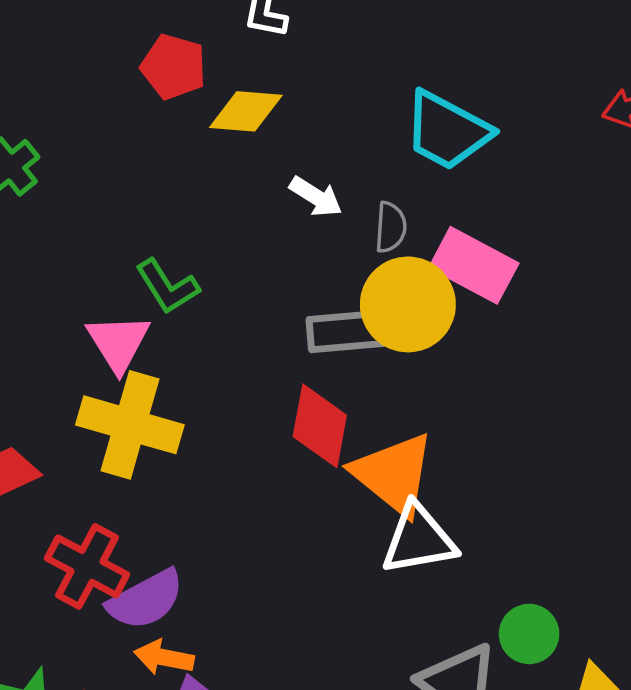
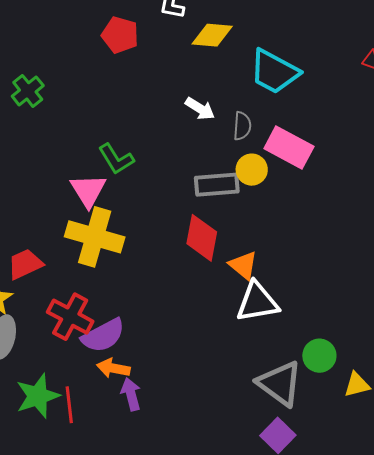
yellow diamond: (246, 111) -> (212, 35), moved
yellow circle: (408, 304) -> (252, 170), size x0.6
orange triangle: (394, 474) -> (243, 265), size x0.6

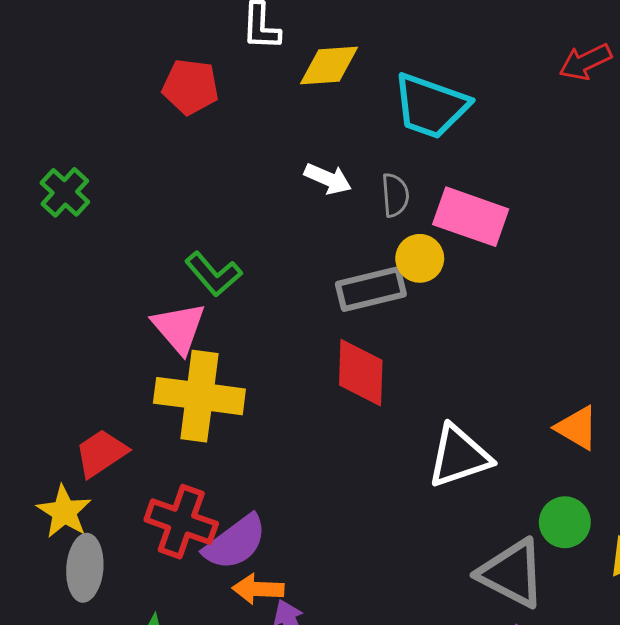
orange triangle: (243, 265) -> (577, 428), moved

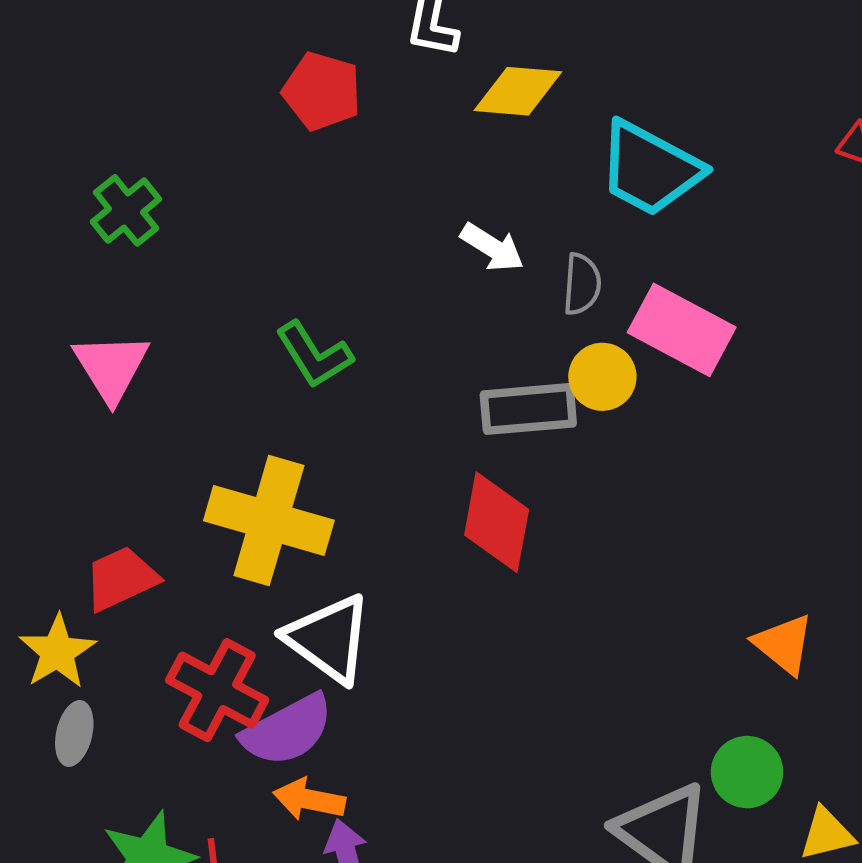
pink triangle: (179, 328) -> (111, 367), moved
white triangle: (459, 456) -> (328, 639), moved, turned 46
gray ellipse: (85, 568) -> (74, 733), size x0.7

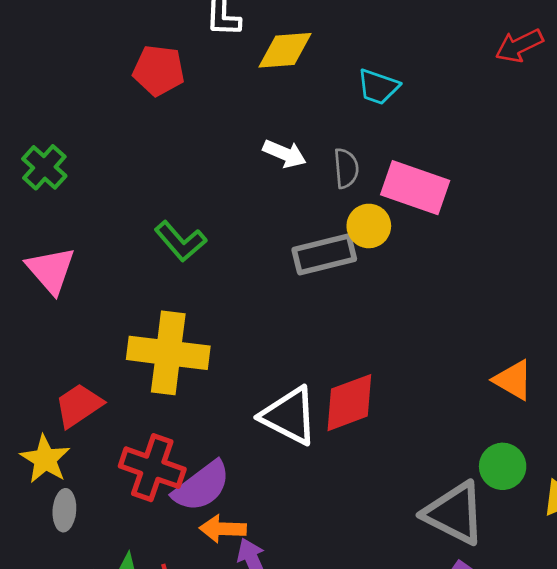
cyan trapezoid: (650, 169) -> (378, 87), size x0.6
red diamond: (497, 522) -> (349, 403), moved, turned 68
white triangle: (328, 639) -> (289, 416), moved

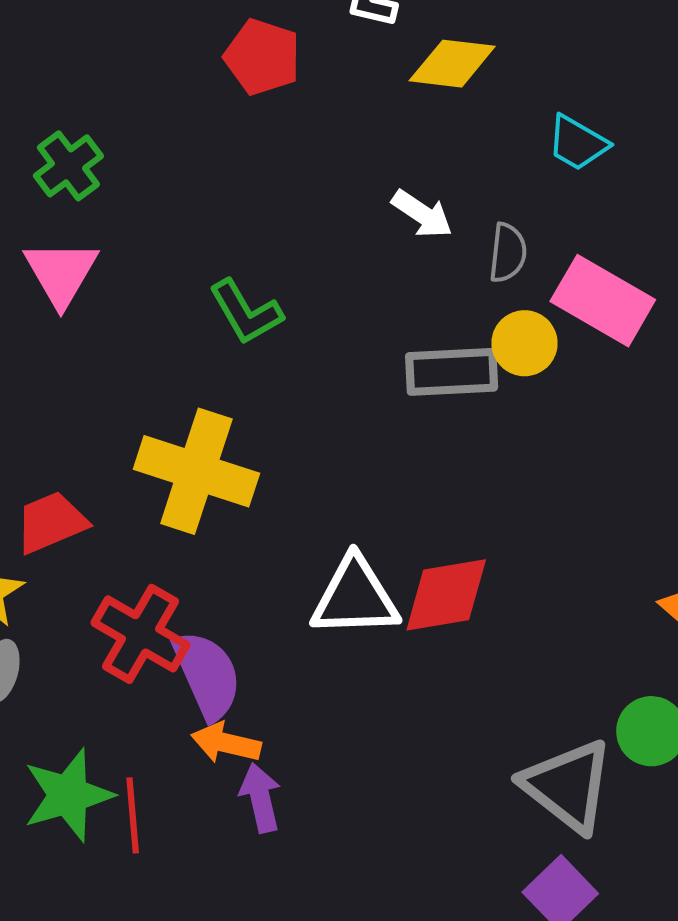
pink triangle: (51, 270) -> (61, 273), moved
white triangle: (289, 416) -> (355, 597), turned -40
purple semicircle: (202, 486) -> (207, 675), turned -88

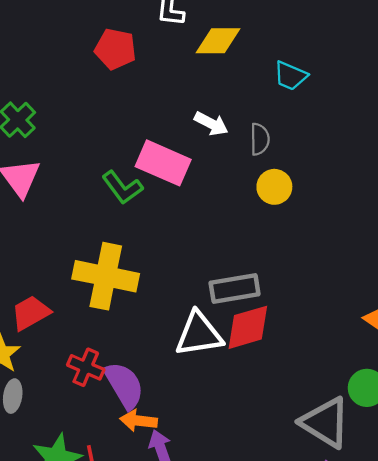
pink rectangle: (603, 301) -> (163, 163), moved
gray rectangle: (452, 372) -> (235, 288), moved
red cross: (141, 634) -> (86, 367), size x0.7

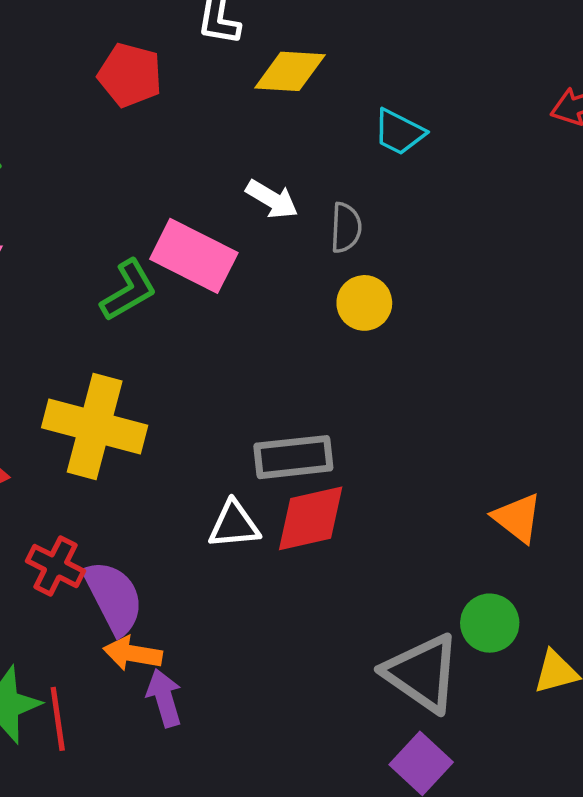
green L-shape: (122, 187) -> (128, 290), turned -87
white triangle: (199, 334) -> (234, 525), size x0.7

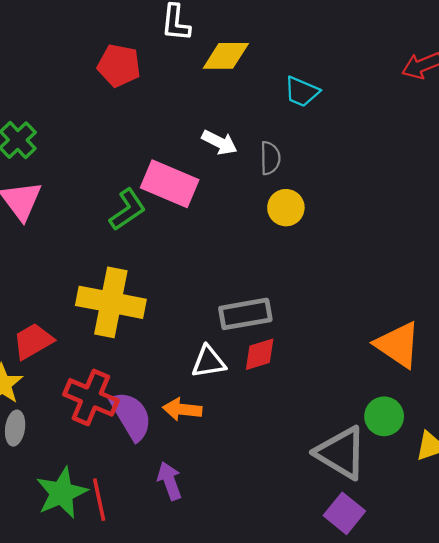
red diamond: (311, 518) -> (260, 354), size x0.7
orange triangle: (517, 518) -> (398, 345), size x1.4
red cross: (56, 566) -> (91, 397), size x1.4
orange arrow: (133, 653) -> (182, 409), moved

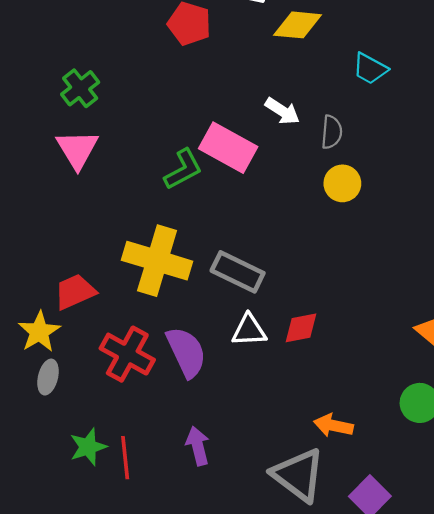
gray rectangle: (245, 314) -> (238, 272), moved, turned 30
orange arrow: (182, 409) -> (333, 425), moved
purple semicircle: (131, 416) -> (186, 352), moved
gray triangle: (341, 453) -> (298, 475), moved
green star: (62, 493) -> (88, 447), size x0.7

